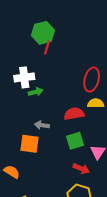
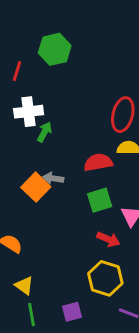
red line: (47, 47) -> (17, 71), moved
green arrow: (36, 92) -> (44, 132), turned -48
orange square: (29, 144) -> (36, 187), moved, turned 36

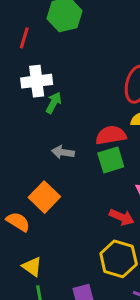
orange square: (36, 187) -> (44, 197), moved
green square: (100, 200) -> (111, 160), moved

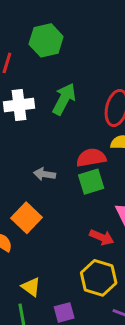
green arrow: (54, 103) -> (64, 99), moved, size x1.5
yellow triangle: (32, 267) -> (31, 287), moved

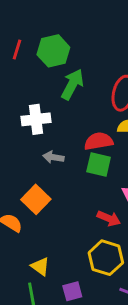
green hexagon: (46, 40) -> (53, 51), moved
white cross: (19, 105) -> (36, 119), moved
green square: (91, 182) -> (99, 165), turned 30

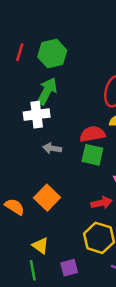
green arrow: (72, 84) -> (47, 91), moved
orange square: (36, 199) -> (47, 198), moved
red arrow: (109, 218) -> (102, 203), turned -36

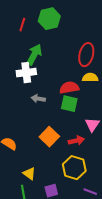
red line: (20, 52) -> (22, 25), moved
green hexagon: (52, 54) -> (49, 19), moved
orange square: (47, 198) -> (49, 137), moved

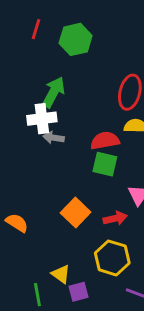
red line: (22, 25) -> (36, 29), moved
gray arrow: (38, 99) -> (54, 138), moved
yellow triangle: (29, 174) -> (61, 274), moved

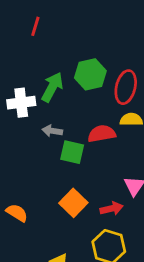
green hexagon: (76, 39) -> (90, 74), moved
white cross: (42, 119) -> (21, 103), moved
green square: (105, 164) -> (72, 152), moved

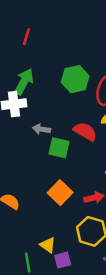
green arrow: (52, 87) -> (24, 82), moved
red semicircle: (102, 134) -> (85, 132), turned 40

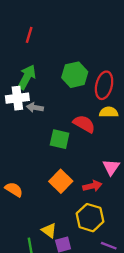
gray arrow: (41, 129) -> (35, 108), moved

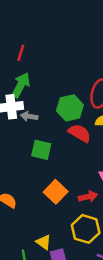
red line: (29, 35) -> (21, 53), moved
green hexagon: (75, 75) -> (70, 108), moved
green square: (60, 139) -> (41, 150), moved

